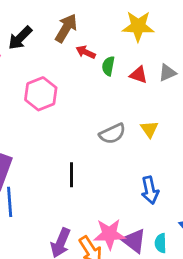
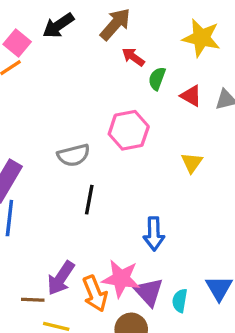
pink hexagon: (41, 94) -> (129, 130), moved
gray semicircle: (112, 134) -> (74, 155), moved
blue arrow: (150, 190) -> (154, 234), moved

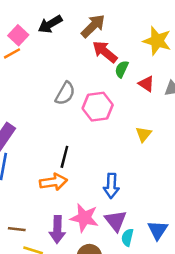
red arrow: (133, 57) -> (105, 52), size x1.5
gray semicircle: (74, 155) -> (65, 93), moved, turned -50
purple arrow: (61, 278) -> (57, 229), moved, turned -36
purple triangle: (149, 292) -> (116, 221), moved
orange arrow: (95, 294) -> (53, 182), moved, turned -80

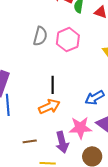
blue arrow: (111, 186) -> (95, 98), turned 72
brown line: (17, 229) -> (30, 141), moved

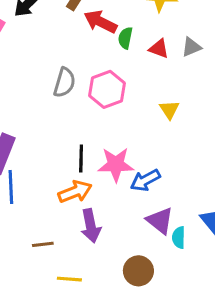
pink star: (80, 128) -> (116, 164), moved
purple arrow: (62, 142) -> (91, 226), moved

